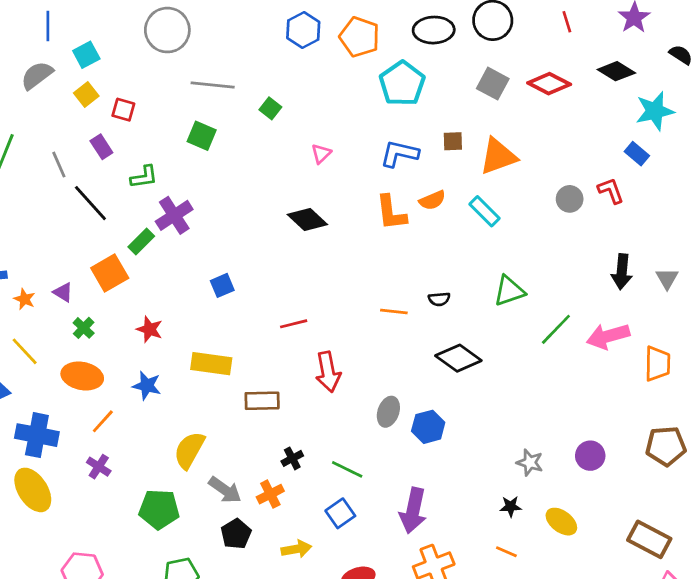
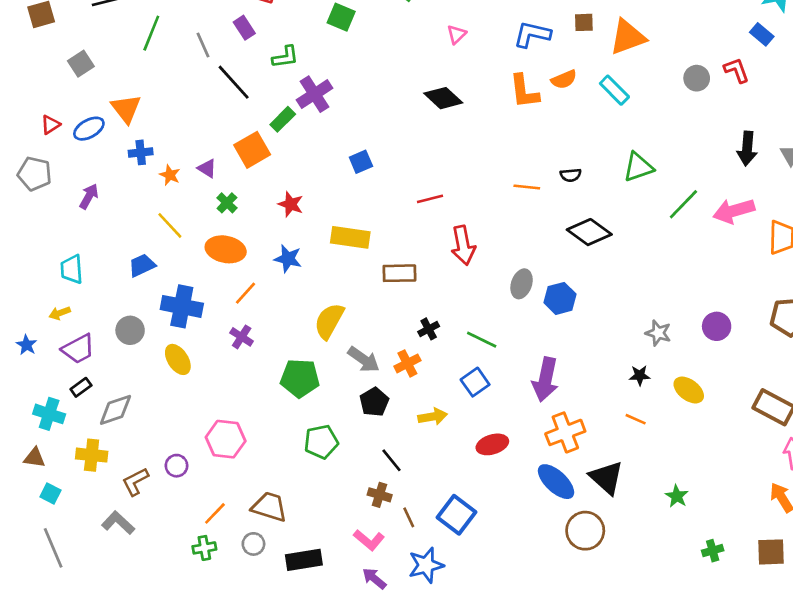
yellow ellipse: (33, 490) -> (178, 359), size x0.7

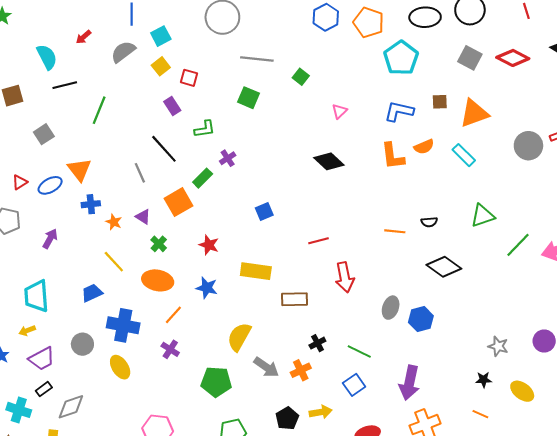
gray line: (203, 45) -> (140, 173), moved
gray circle: (697, 78) -> (528, 146), size x1.4
purple cross: (315, 94) -> (228, 158), size x0.6
cyan trapezoid: (72, 269) -> (36, 296), size x1.4
black pentagon: (374, 402) -> (287, 418), moved

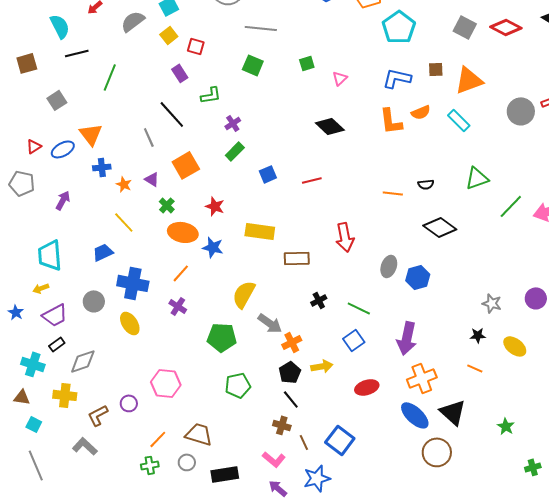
green square: (301, 77) -> (307, 63), moved, turned 35
green rectangle: (203, 178) -> (235, 151), moved
red line: (319, 241) -> (312, 180), moved
orange ellipse: (158, 280) -> (183, 232), moved
orange cross: (301, 370) -> (292, 342), moved

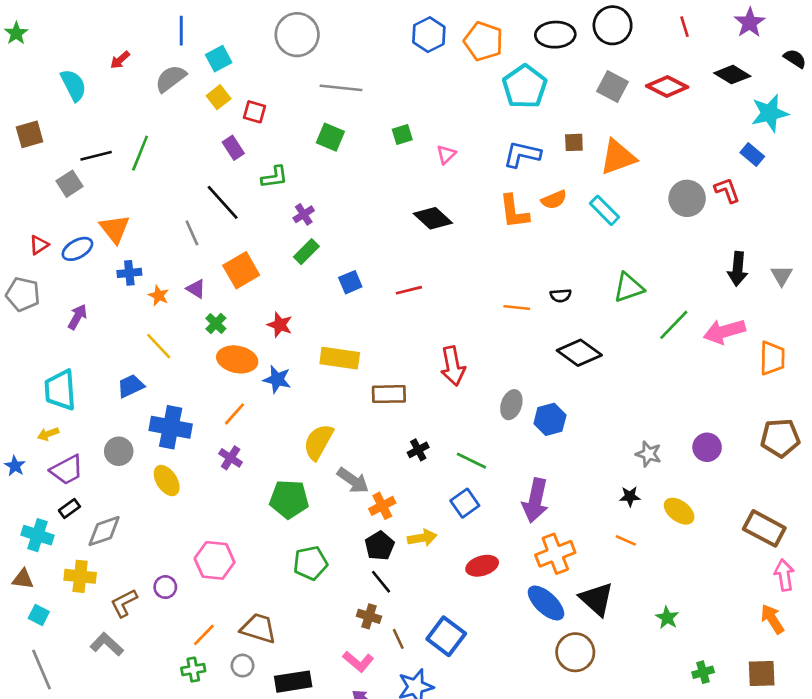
black line: (77, 53) -> (96, 156), moved

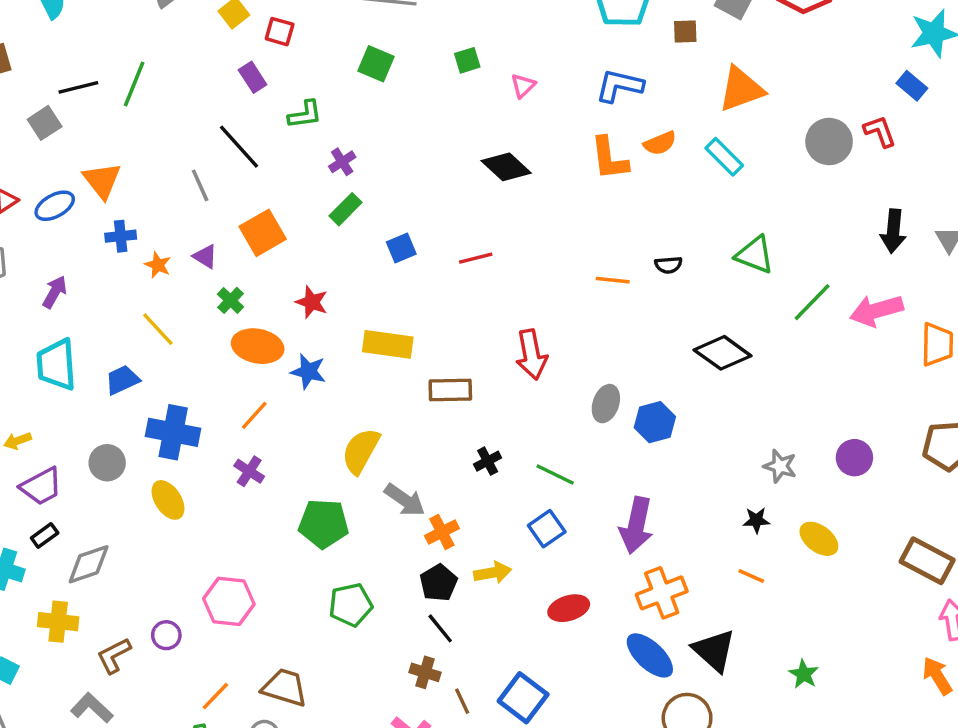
brown square: (574, 142) -> (685, 32), moved
green triangle: (629, 288) -> (755, 255), turned 40
black diamond: (579, 353) -> (723, 353), moved
cyan trapezoid: (60, 390) -> (56, 365), moved

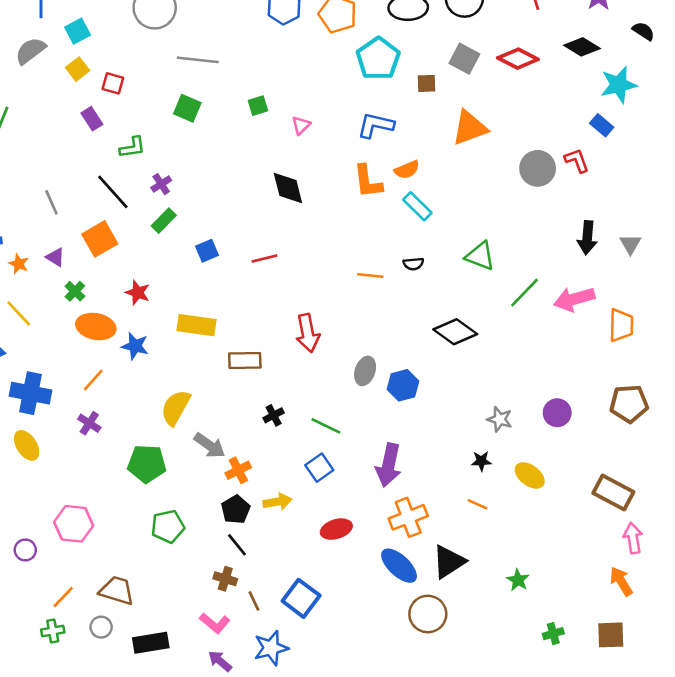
black line: (239, 147) -> (113, 192), moved
cyan rectangle: (724, 157) -> (417, 206), moved
black diamond: (506, 167) -> (288, 188), turned 33
black triangle: (714, 650) -> (449, 562), turned 45

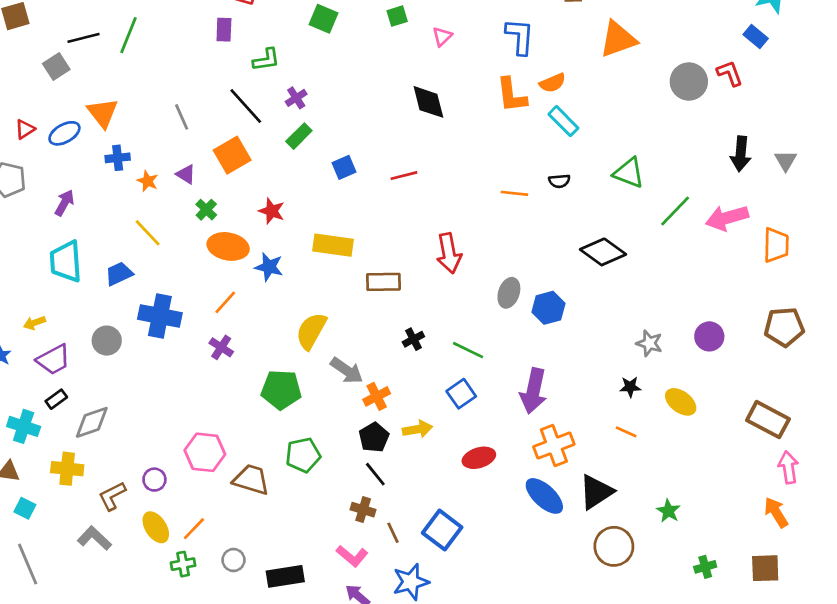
purple rectangle: (92, 119) -> (224, 30), turned 35
blue L-shape: (376, 125) -> (520, 37), turned 81
yellow ellipse: (27, 445) -> (156, 527), moved
brown trapezoid: (117, 590) -> (251, 480), moved
brown circle: (428, 614) -> (614, 546), moved

